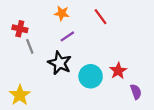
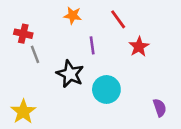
purple line: (67, 36) -> (92, 45), moved, turned -64
red star: (118, 71) -> (139, 47), moved

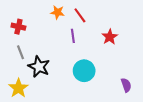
red line: (118, 19) -> (80, 15), moved
gray line: (35, 54) -> (20, 52), moved
black star: (70, 74) -> (39, 67), moved

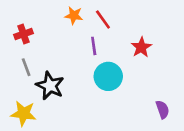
red cross: (18, 27) -> (24, 34), turned -32
cyan circle: (84, 71) -> (108, 76), moved
yellow star: (18, 88) -> (24, 113), turned -30

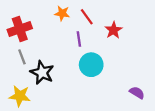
red cross: (24, 34) -> (20, 29), size x1.5
red star: (141, 47) -> (114, 30), moved
purple semicircle: (163, 110) -> (137, 93), turned -40

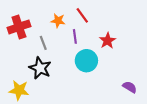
orange star: (62, 13) -> (58, 21), moved
red star: (114, 30) -> (108, 41), moved
gray line: (22, 57) -> (43, 43), moved

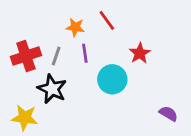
red cross: (19, 27) -> (26, 56), moved
purple line: (75, 36) -> (85, 53), moved
gray line: (43, 43) -> (56, 56), turned 40

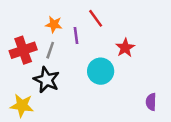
orange star: (75, 27) -> (54, 24), moved
purple line: (85, 53) -> (76, 35), moved
purple semicircle: (169, 114) -> (151, 102), turned -119

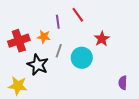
orange star: (54, 24) -> (44, 37), moved
purple line: (76, 35) -> (58, 22), moved
gray line: (50, 50) -> (59, 51), moved

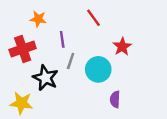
purple line: (58, 22) -> (62, 39), moved
orange star: (44, 37) -> (38, 19), moved
purple semicircle: (123, 83) -> (115, 99), moved

